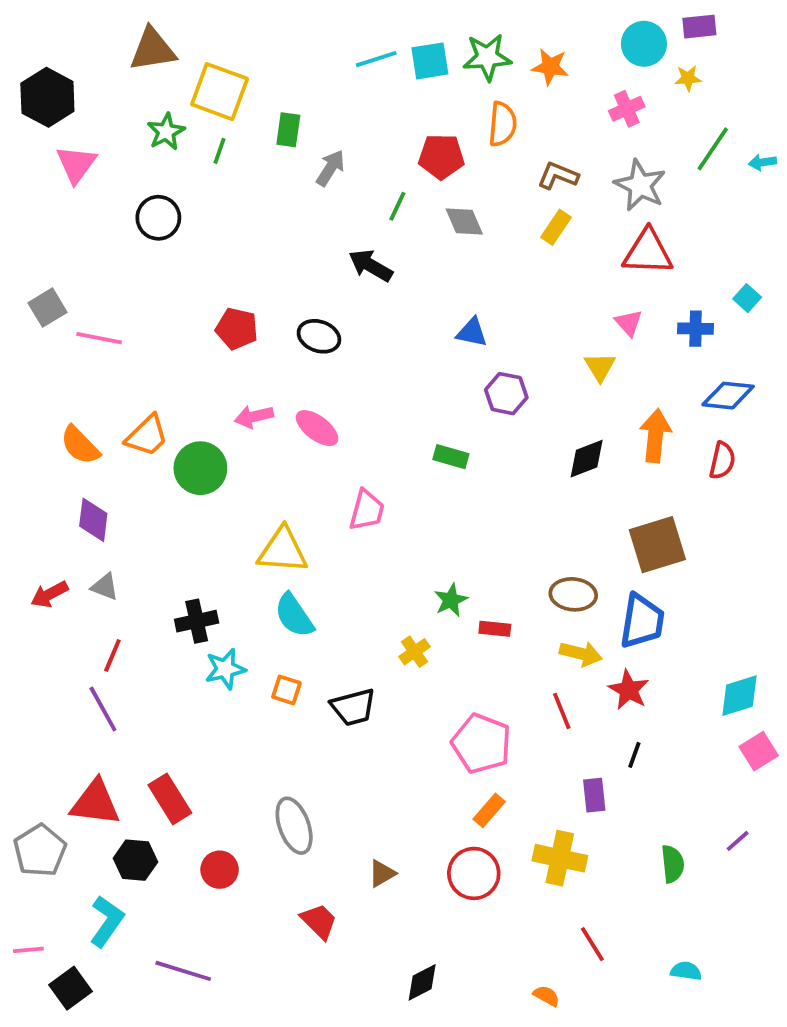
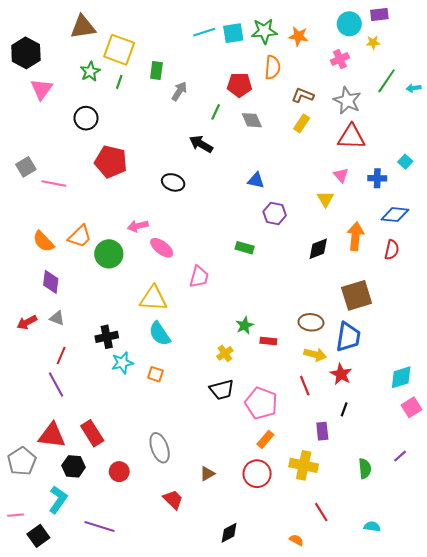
red pentagon: (237, 329) -> (111, 162), moved, size x1.4
pink ellipse: (317, 428) -> (162, 248), moved
black trapezoid: (353, 707) -> (222, 390), moved

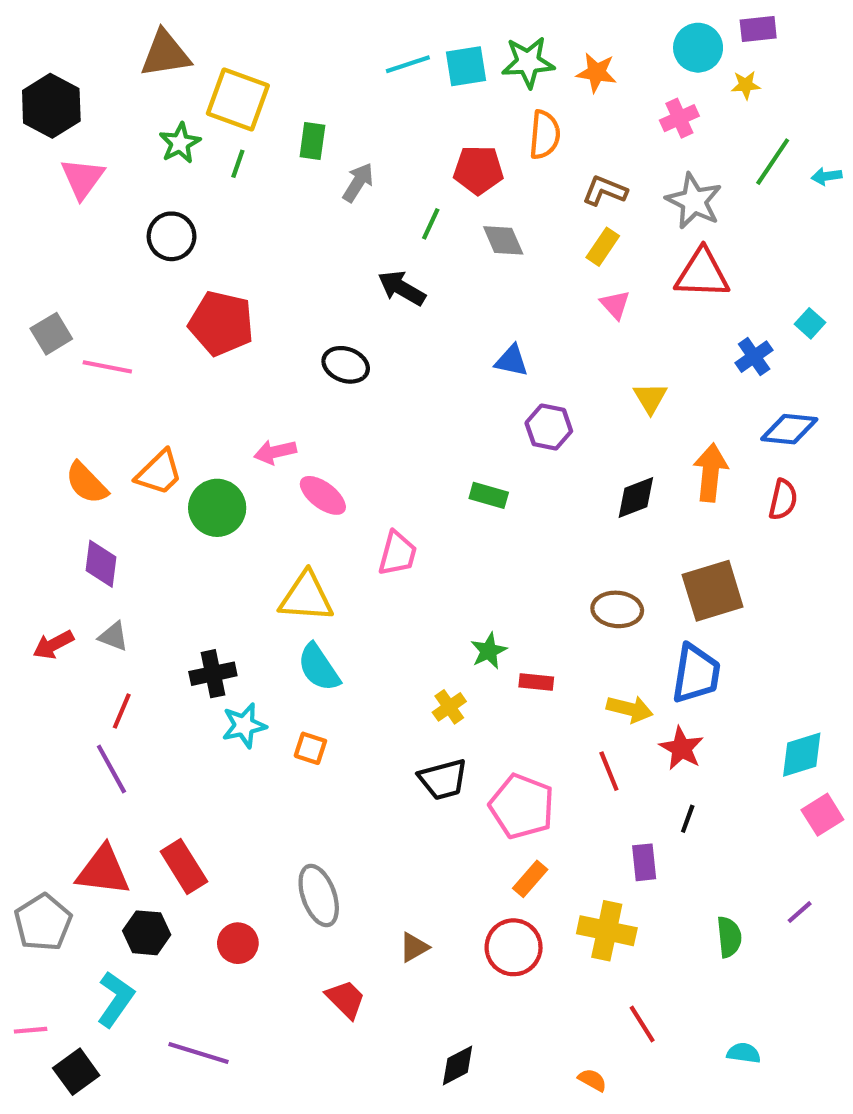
pink triangle: (341, 175) -> (615, 305), moved
blue cross: (377, 178) -> (754, 357), turned -36
brown ellipse: (311, 322) -> (617, 609), moved

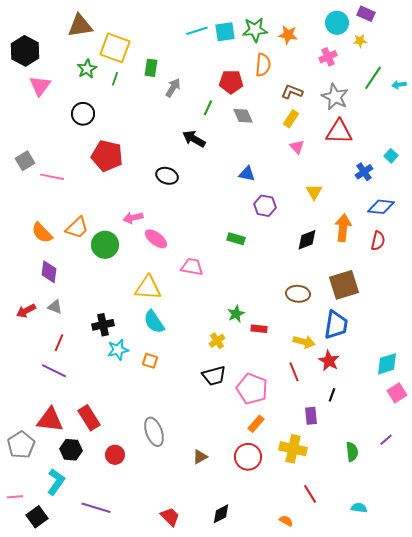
purple rectangle: (758, 29) -> (366, 14), turned 30
pink trapezoid: (397, 553) -> (192, 267), turned -95
purple line: (111, 769) -> (54, 371), turned -35
red trapezoid: (346, 999) -> (170, 517), moved

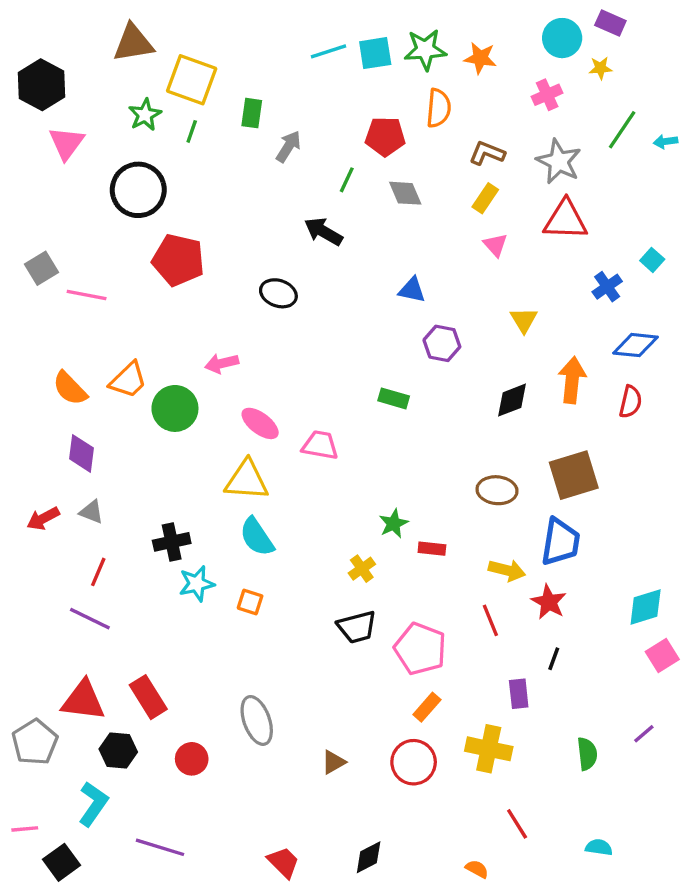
black circle: (83, 114) -> (138, 190), size x1.4
pink ellipse: (156, 239) -> (260, 423), moved

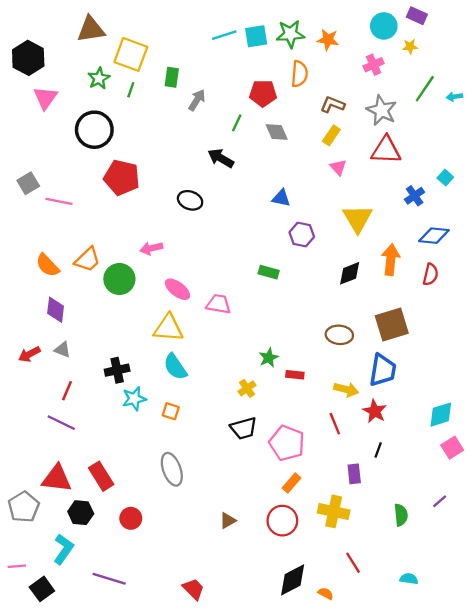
yellow triangle: (524, 320) -> (358, 219), size x1.6
gray ellipse: (257, 720) -> (172, 469), moved
black diamond: (369, 857) -> (293, 580), moved, size x1.4

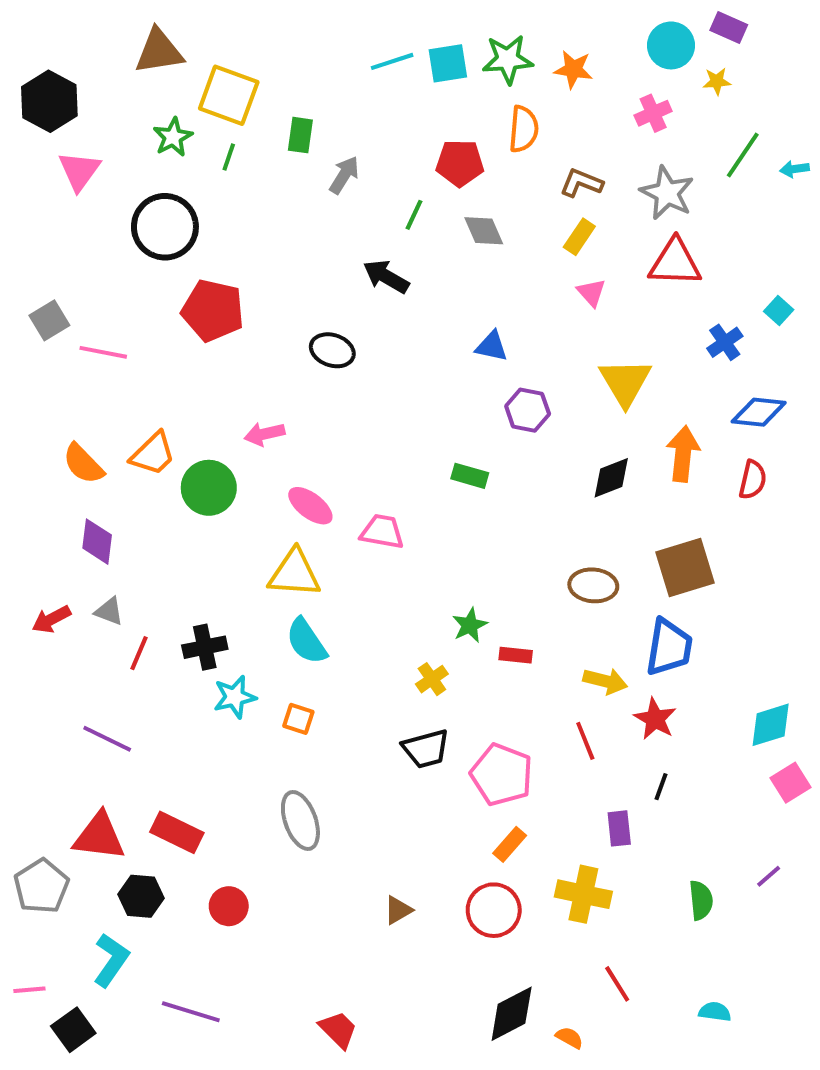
red line: (67, 391) -> (139, 653), moved
red rectangle: (101, 476) -> (177, 832), turned -32

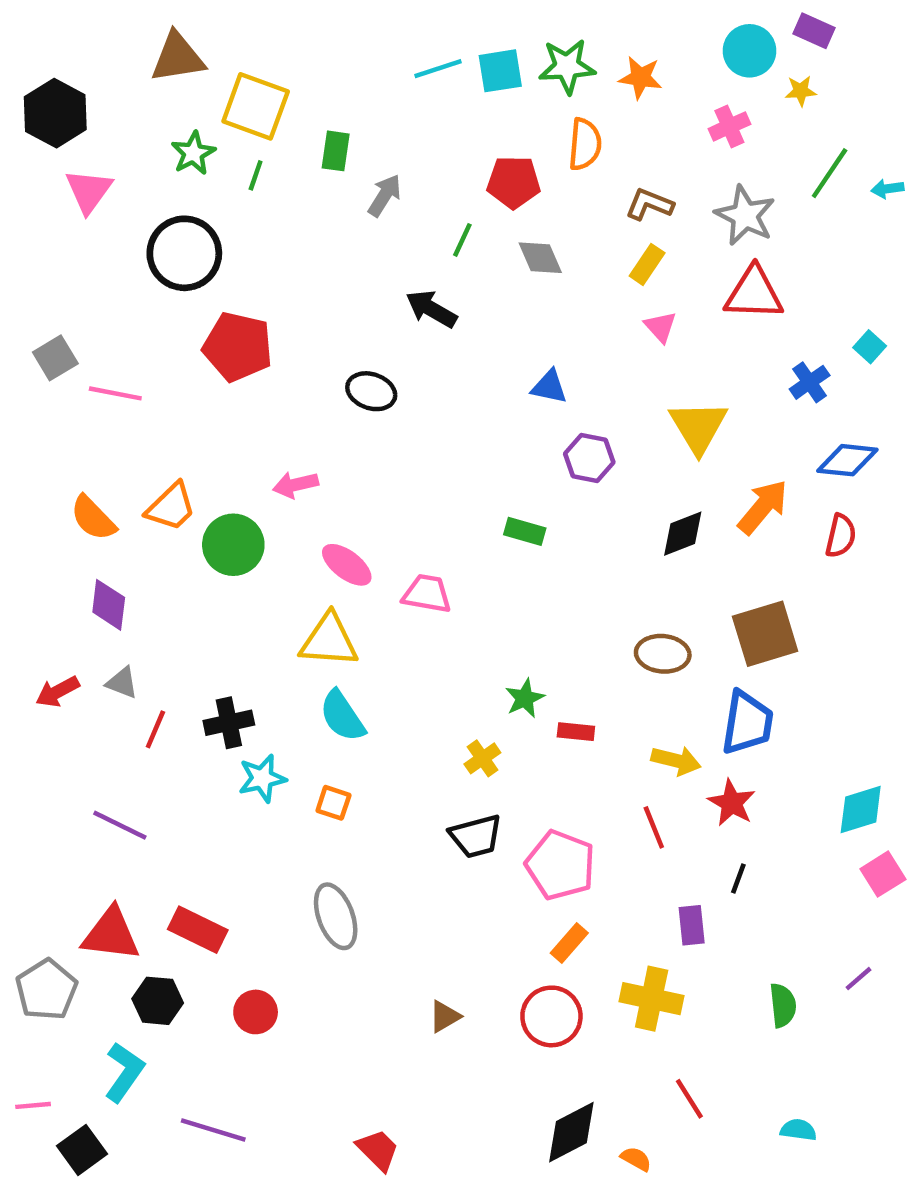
orange arrow: (683, 454) -> (763, 507), turned 34

